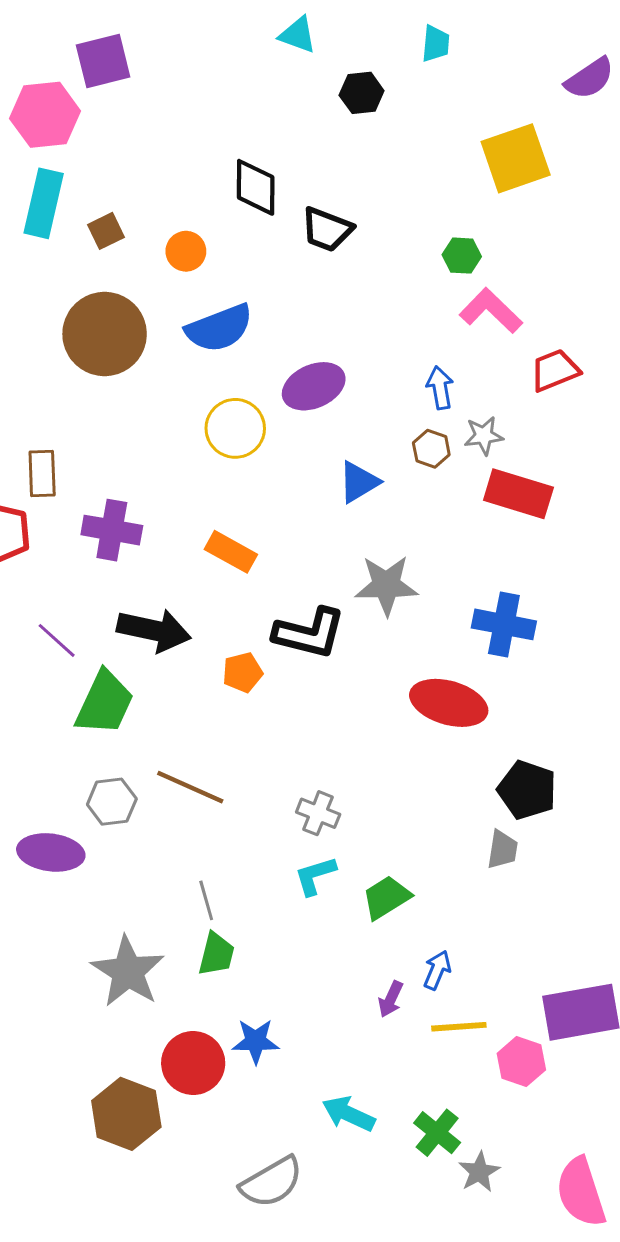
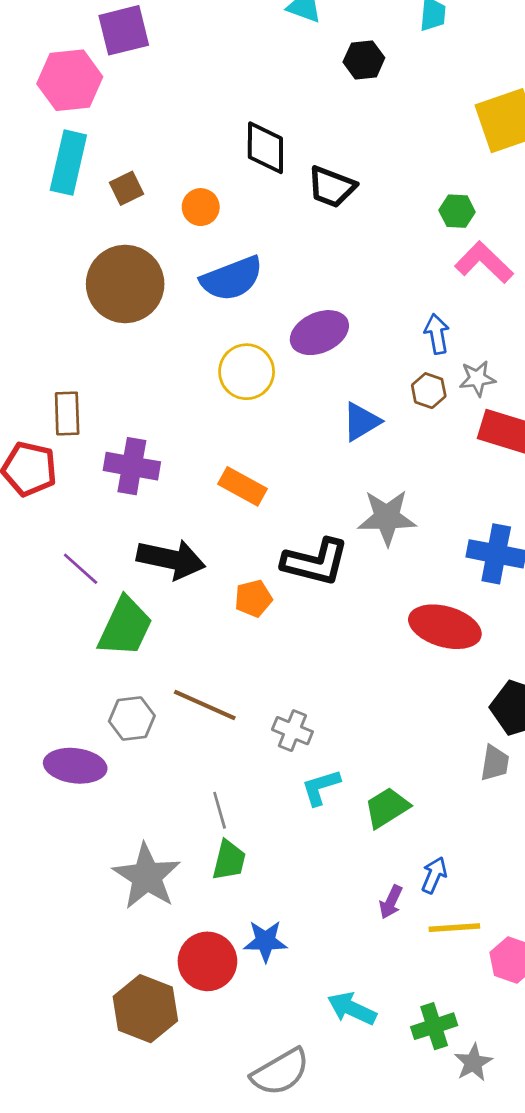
gray cross: (318, 813) -> (292, 731), moved
green cross: (437, 1133) -> (434, 1026), turned 33

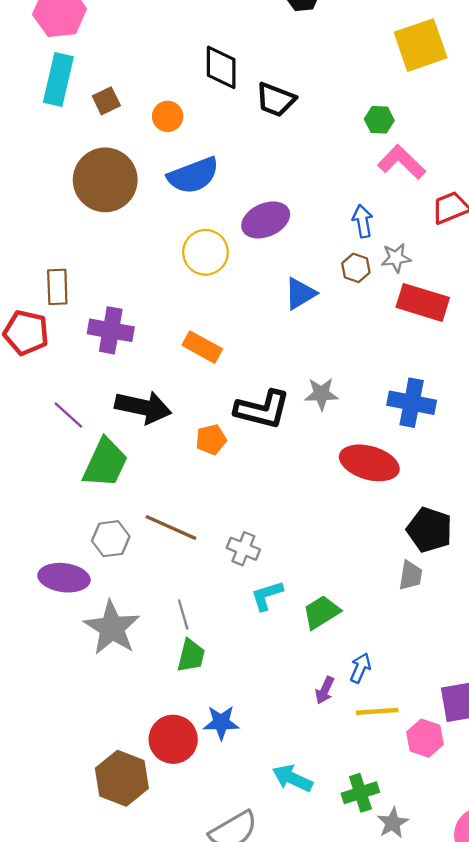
gray star: (387, 517) -> (321, 394), moved, size x0.7
gray star: (147, 876) -> (112, 628), moved

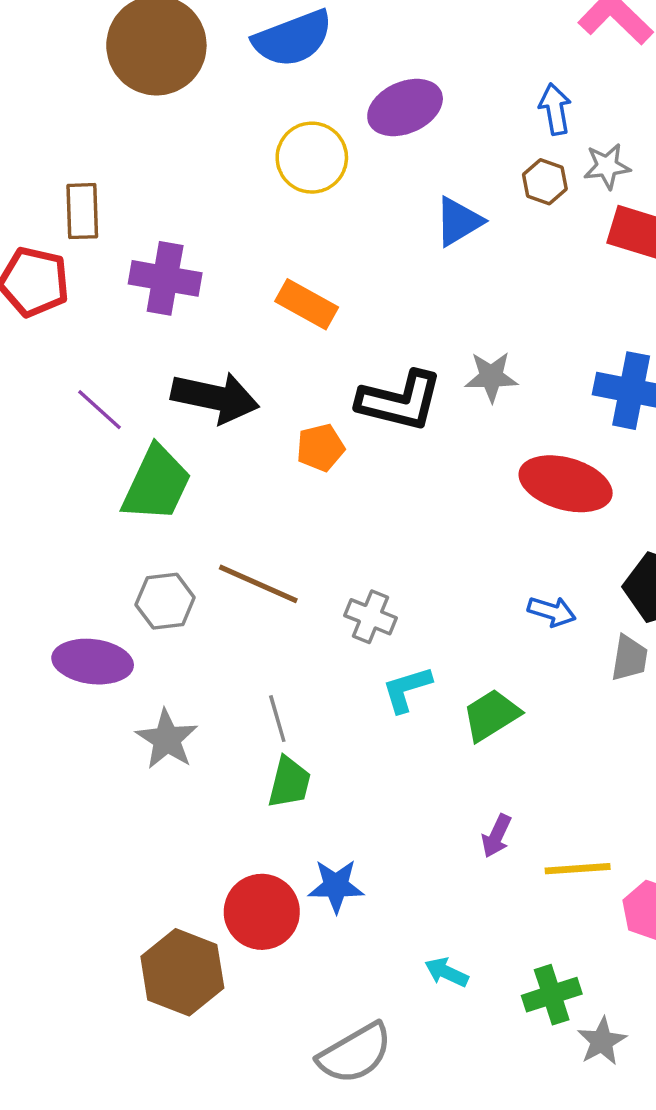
gray star: (112, 628) -> (167, 739), size x0.7
blue arrow: (360, 668) -> (552, 612), moved, turned 84
cyan arrow: (292, 778) -> (446, 972), size x0.7

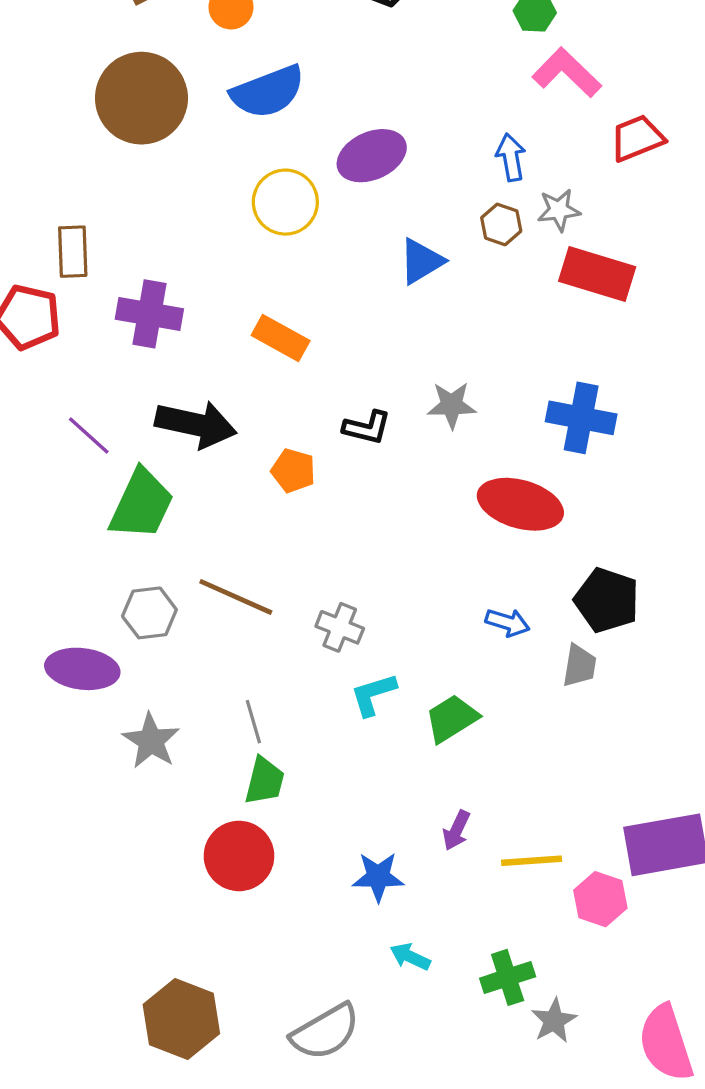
black L-shape: (400, 401) -> (367, 427), size x0.6
orange pentagon: (320, 448) -> (293, 471), turned 30
blue star: (336, 886) -> (378, 877), moved
red circle: (262, 912) -> (239, 856), moved
brown hexagon: (182, 972) -> (181, 1019), moved

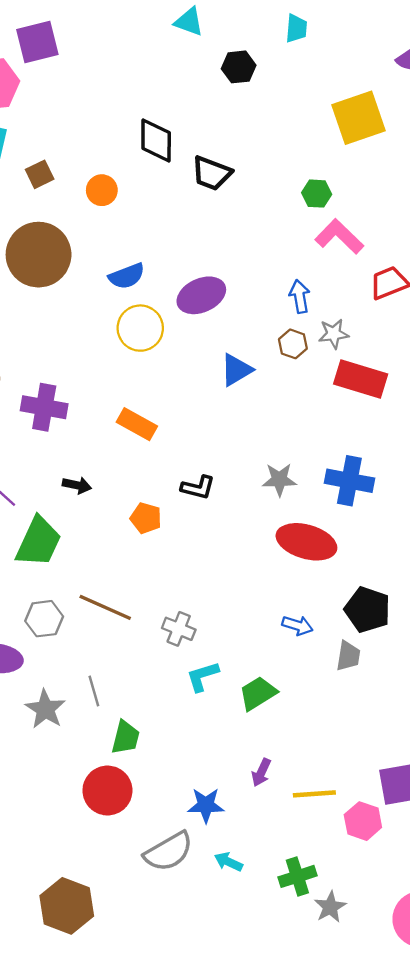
blue semicircle: (268, 92) -> (127, 276), moved, size x0.7
gray star: (452, 405) -> (279, 480), moved
black arrow: (196, 424) -> (77, 485), size x0.5
gray line: (253, 722) -> (94, 691), moved
gray semicircle: (325, 1032) -> (169, 852), moved

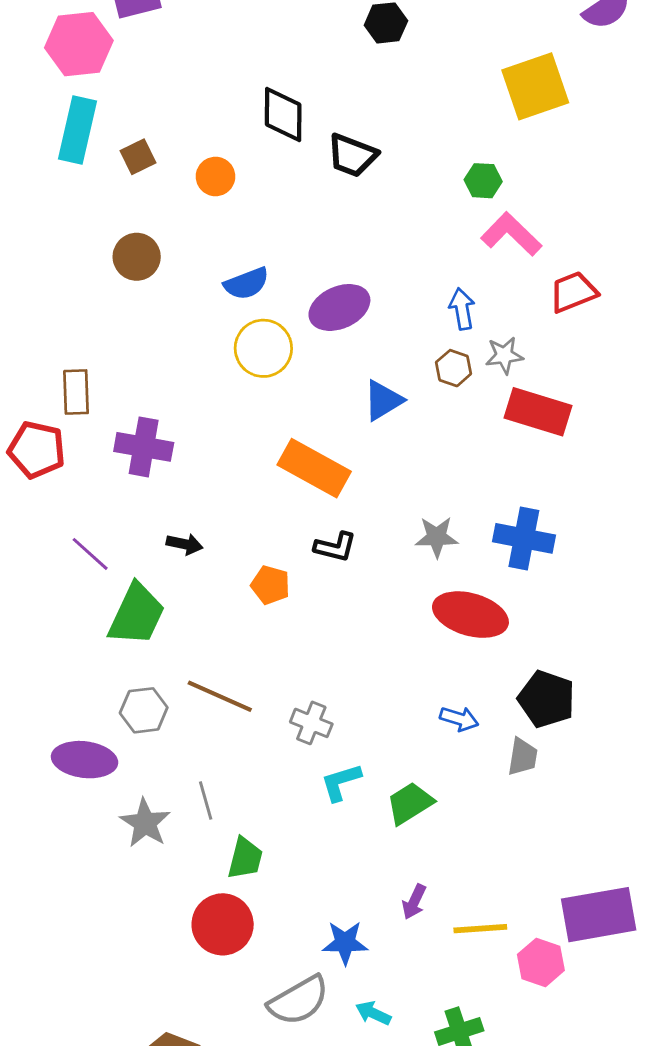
brown circle: (39, 255) -> (137, 257), size x0.6
orange rectangle: (137, 424) -> (314, 468), moved, size x1.4

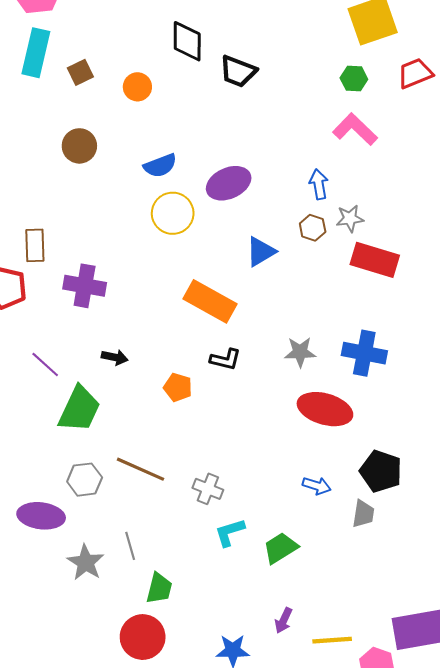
green hexagon: (483, 181) -> (354, 79), moved
red trapezoid: (573, 292) -> (415, 73), moved

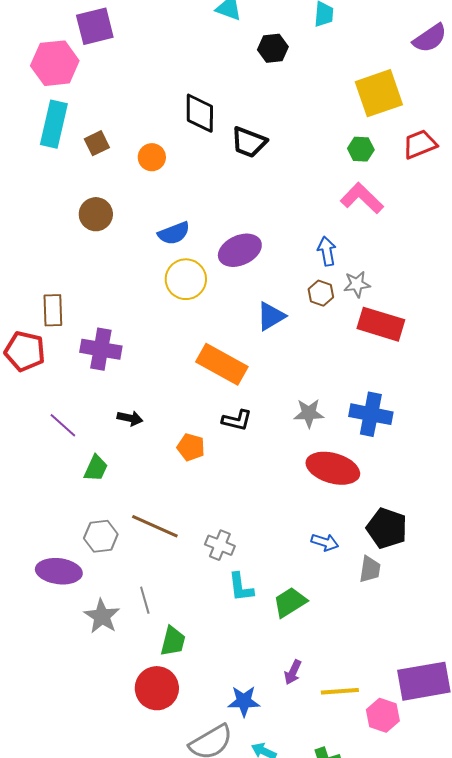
green trapezoid: (79, 409) -> (96, 468), size x0.6
cyan L-shape: (230, 532) -> (241, 587), turned -80

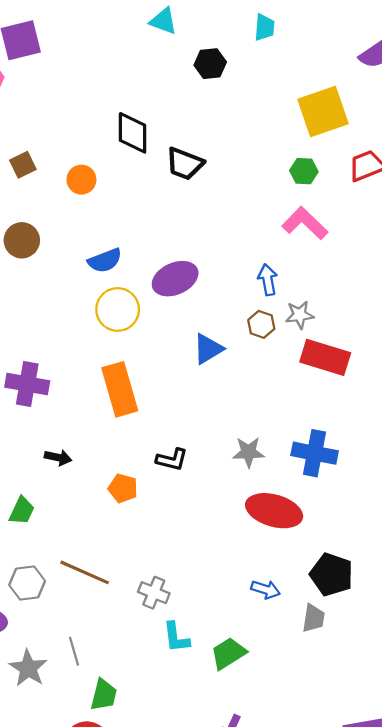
orange rectangle: (222, 364) -> (120, 389), moved, turned 45

